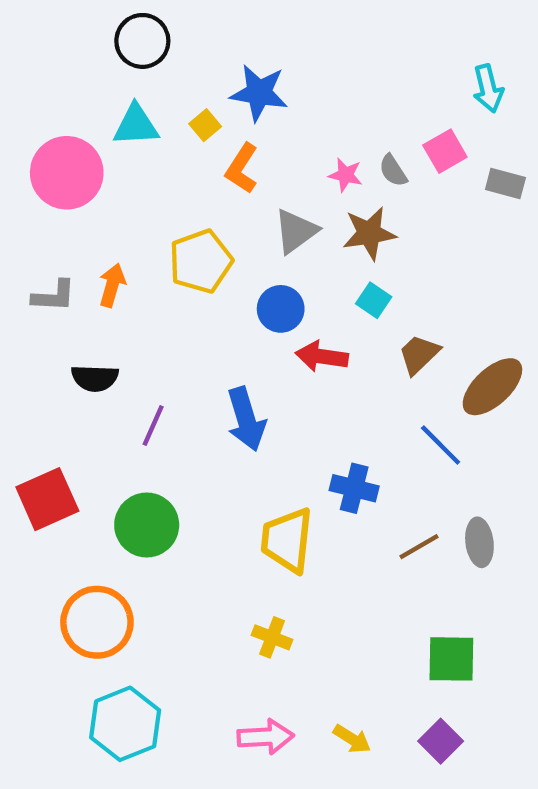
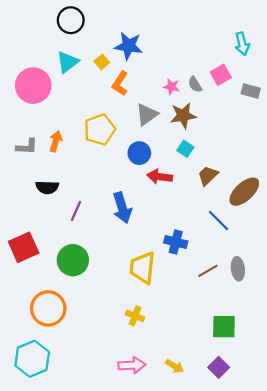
cyan triangle: (136, 125) -> (68, 62), turned -35
cyan hexagon: (125, 724) -> (32, 359), moved

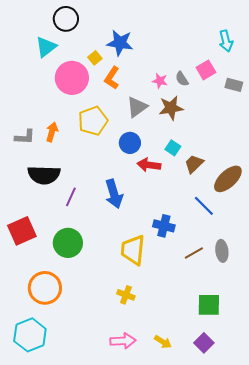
cyan triangle: (68, 62) -> (46, 47), moved
pink circle: (33, 86) -> (72, 78), moved
cyan square: (185, 149) -> (173, 148), moved
black semicircle: (47, 187) -> (44, 175), size x1.5

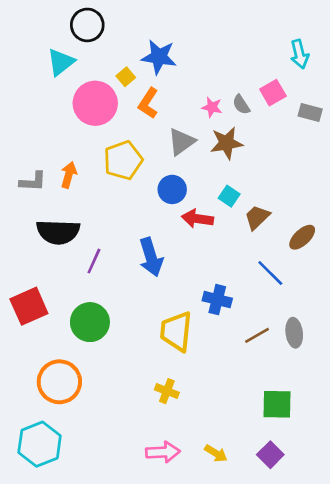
brown ellipse: (228, 179) -> (302, 237), size x0.7

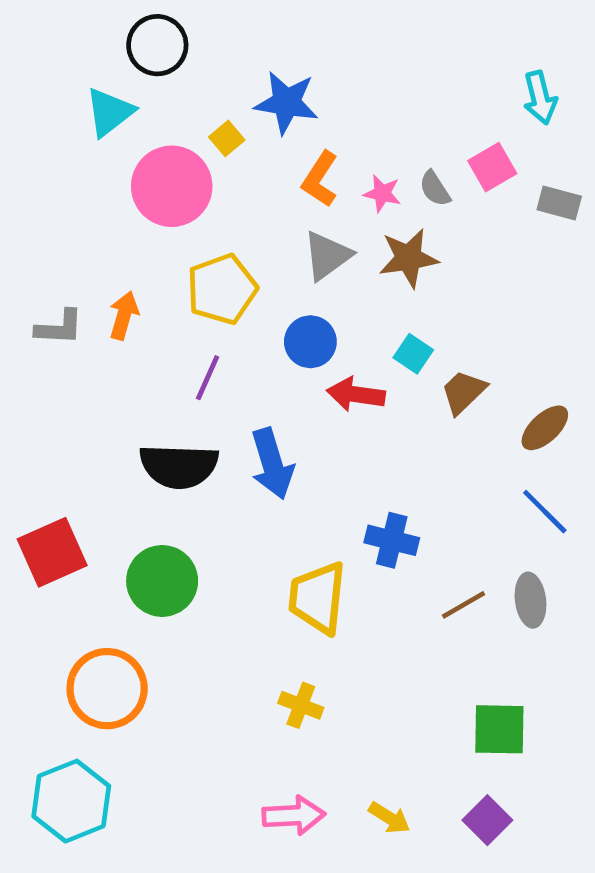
orange L-shape: (148, 103) -> (320, 179), moved
black semicircle: (58, 232) -> (179, 466), moved
purple line: (94, 261) -> (208, 378), moved
blue line: (270, 273) -> (545, 512), moved

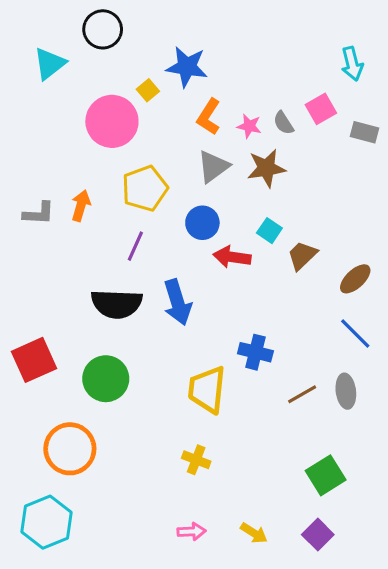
cyan triangle: (109, 112) -> (50, 64), moved
green square: (499, 729) -> (326, 475), turned -33
pink arrow: (294, 815) -> (192, 531), size x0.7

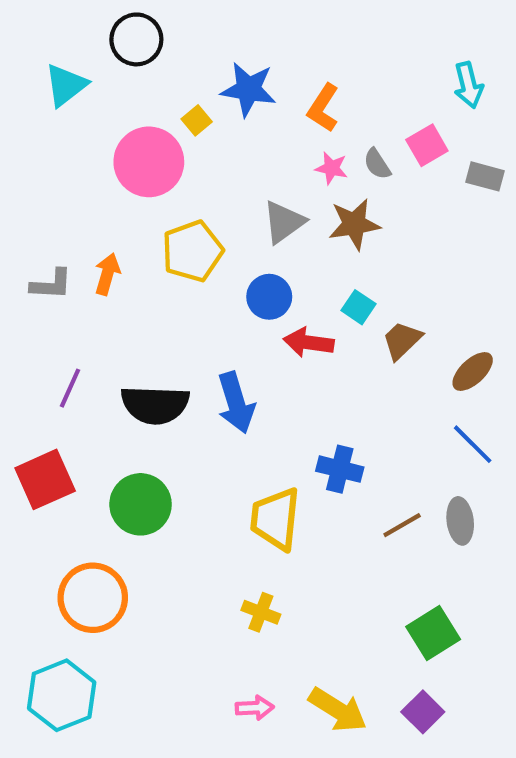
orange L-shape: (209, 117) -> (323, 108), moved
purple line: (135, 246) -> (70, 388), moved
yellow arrow: (254, 533) -> (338, 710), size x1.6

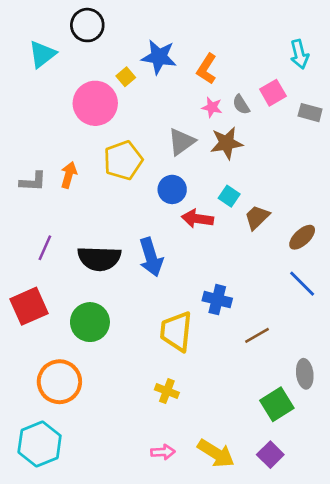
gray ellipse: (460, 521) -> (305, 374), moved

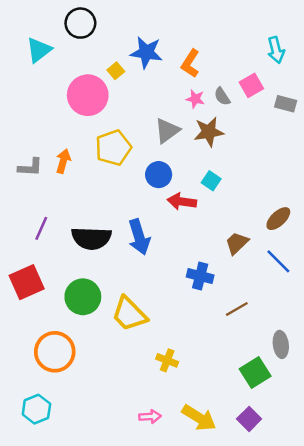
brown trapezoid: (257, 217) -> (237, 243), moved
yellow trapezoid: (176, 331) -> (129, 314), moved, turned -51
yellow cross: (167, 391) -> (167, 360), moved
cyan hexagon: (40, 444) -> (36, 409), size x0.7

